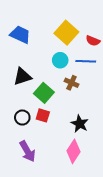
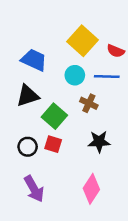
blue trapezoid: (20, 35) -> (34, 60), moved
black star: (80, 124) -> (99, 142), moved, turned -30

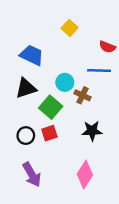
yellow square: (82, 41) -> (70, 28), moved, size x0.6
cyan circle: (75, 75) -> (65, 82), moved
red square: (53, 144) -> (49, 133), turned -35

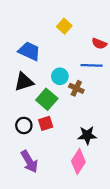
black star: (92, 131) -> (87, 135), moved

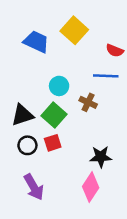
yellow square: (64, 26) -> (74, 30), size x1.5
blue trapezoid: (29, 51) -> (36, 42), moved
cyan circle: (60, 76) -> (59, 86), moved
black triangle: (24, 82) -> (22, 115), moved

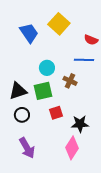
blue trapezoid: (36, 42) -> (29, 33), turned 30
green square: (54, 115) -> (43, 91), turned 36
red square: (53, 143) -> (56, 113), moved

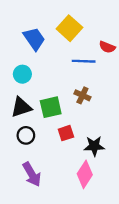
blue line: (84, 60) -> (84, 61), moved
cyan circle: (47, 68) -> (22, 74), moved

